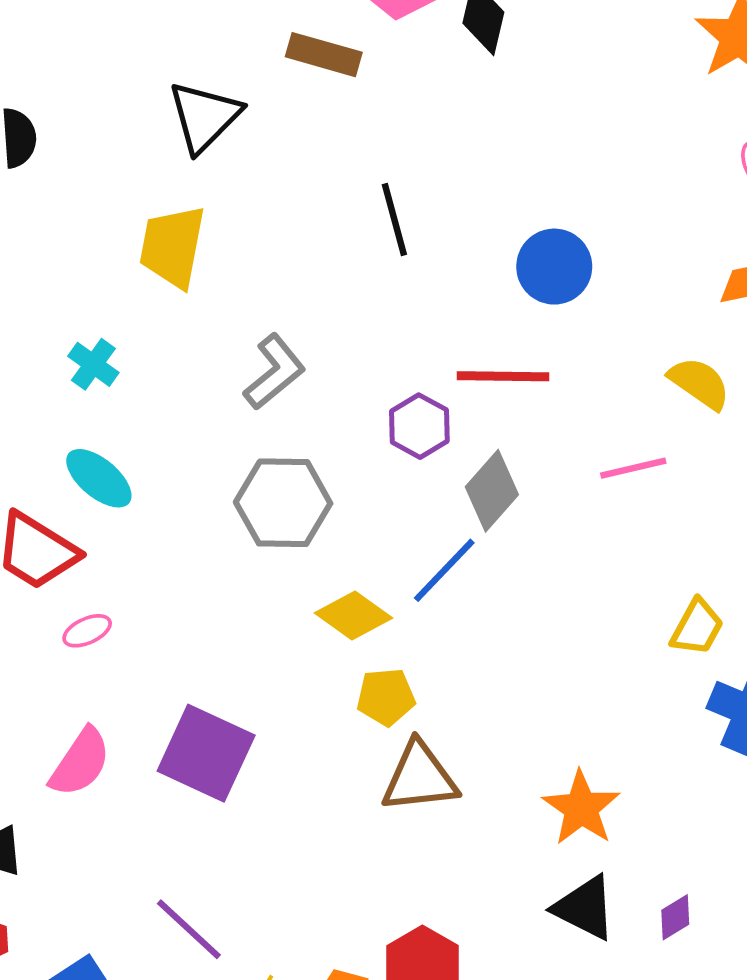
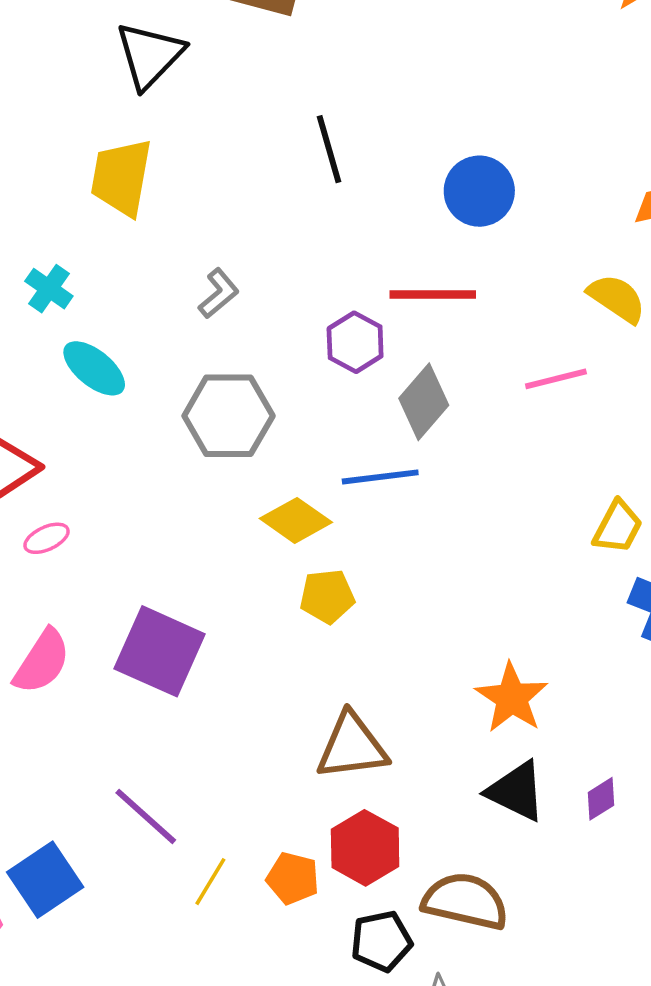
gray L-shape: (274, 372) -> (219, 293), size x0.7
cyan ellipse: (99, 478) -> (94, 368), moved
blue line: (444, 570) -> (380, 477), turned 40
brown triangle: (420, 777) -> (352, 746), moved

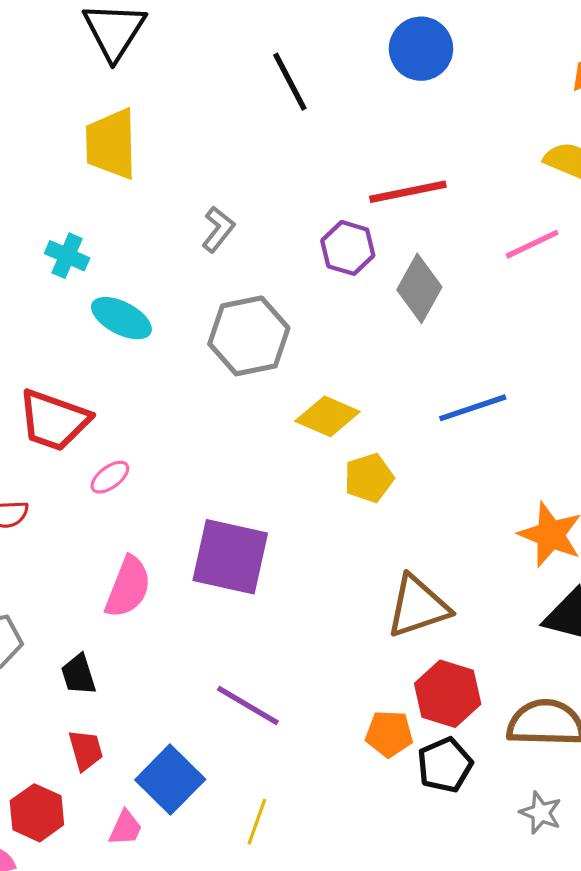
blue circle: (479, 191) -> (421, 49), moved
blue line: (380, 477) -> (473, 408), moved
yellow line: (210, 882) -> (257, 822), moved
black pentagon: (381, 941) -> (445, 765), moved

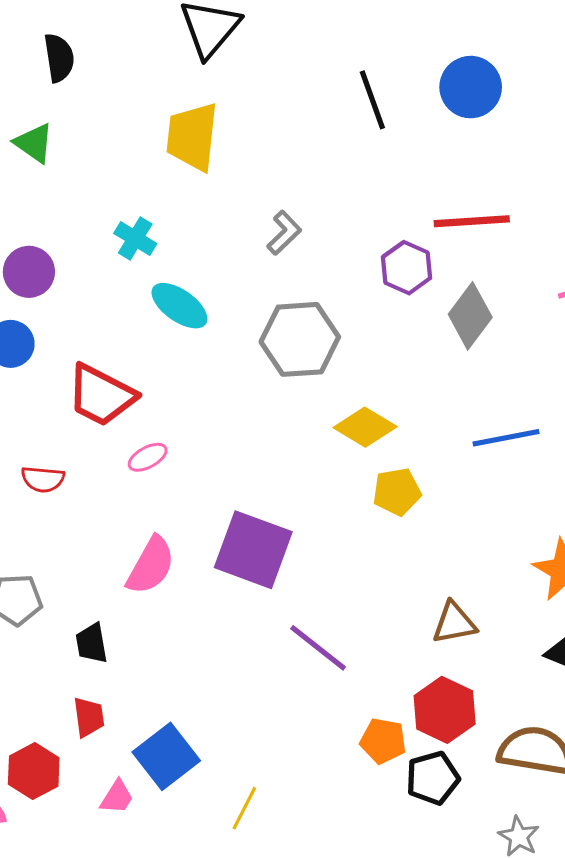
blue circle: (421, 49) -> (471, 87), moved
brown triangle: (418, 606) -> (454, 623), moved, size x0.7
purple line: (248, 706) -> (318, 648), moved

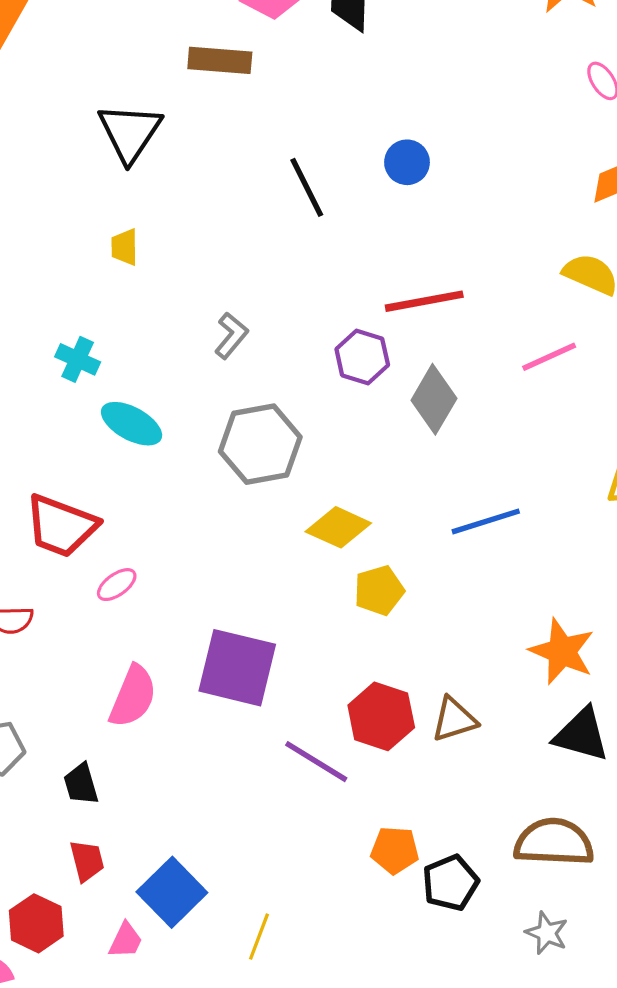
blue circle: (471, 87) -> (407, 162), size x0.7
yellow trapezoid: (192, 137) -> (124, 247), size x0.5
red hexagon: (445, 710) -> (381, 716), moved

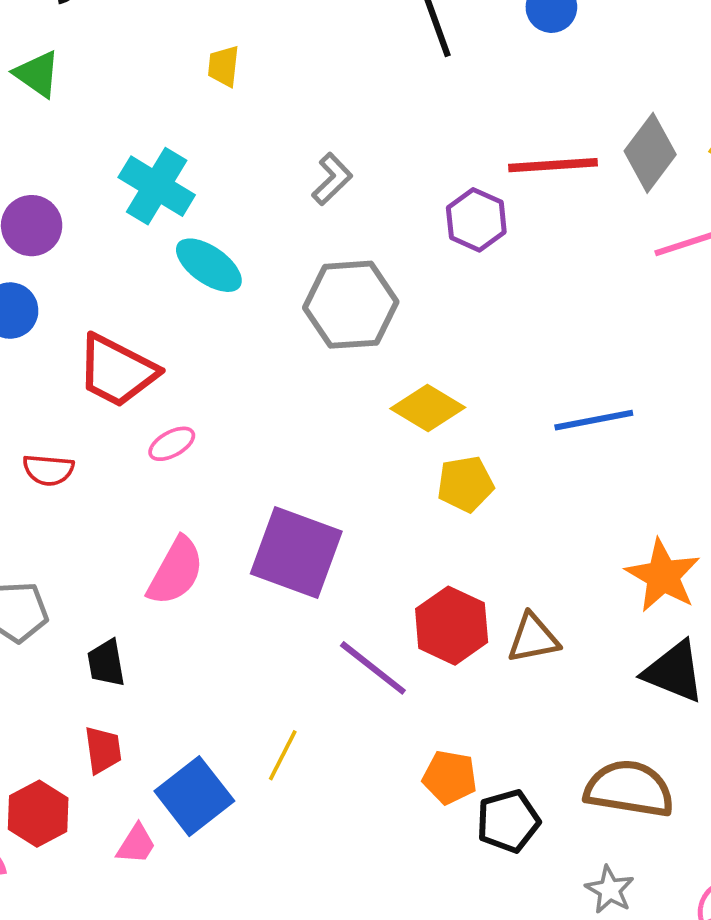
cyan cross: (78, 359) -> (157, 186), size x1.5
gray diamond: (434, 399) -> (650, 153), moved
yellow line: (259, 937) -> (283, 755), moved

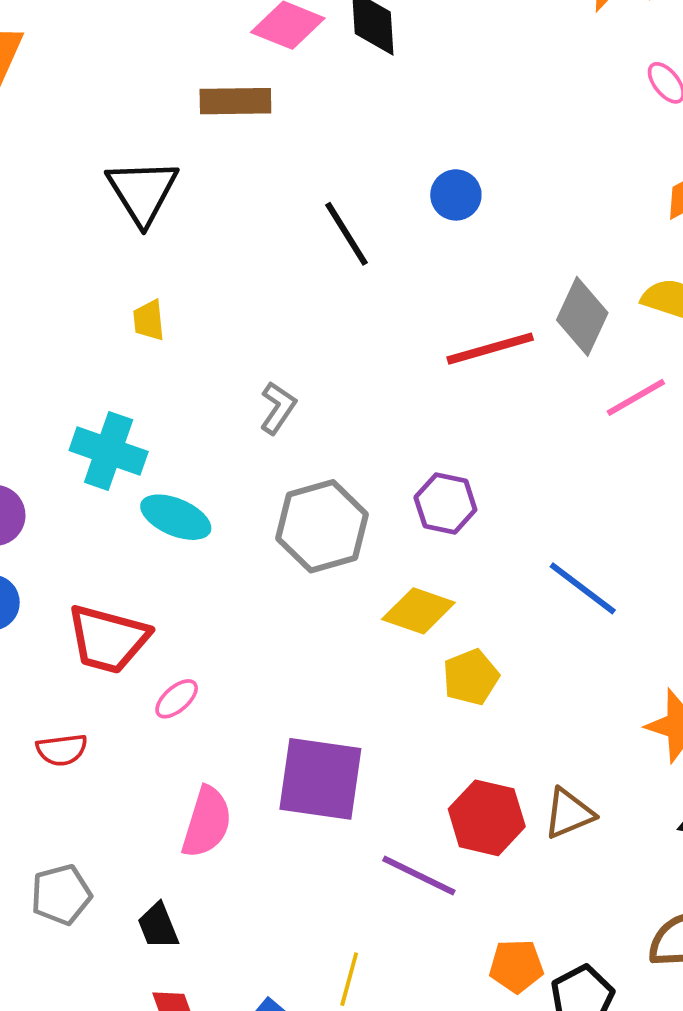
purple hexagon: (476, 220) -> (445, 504), moved
blue line: (594, 420) -> (583, 588), turned 60

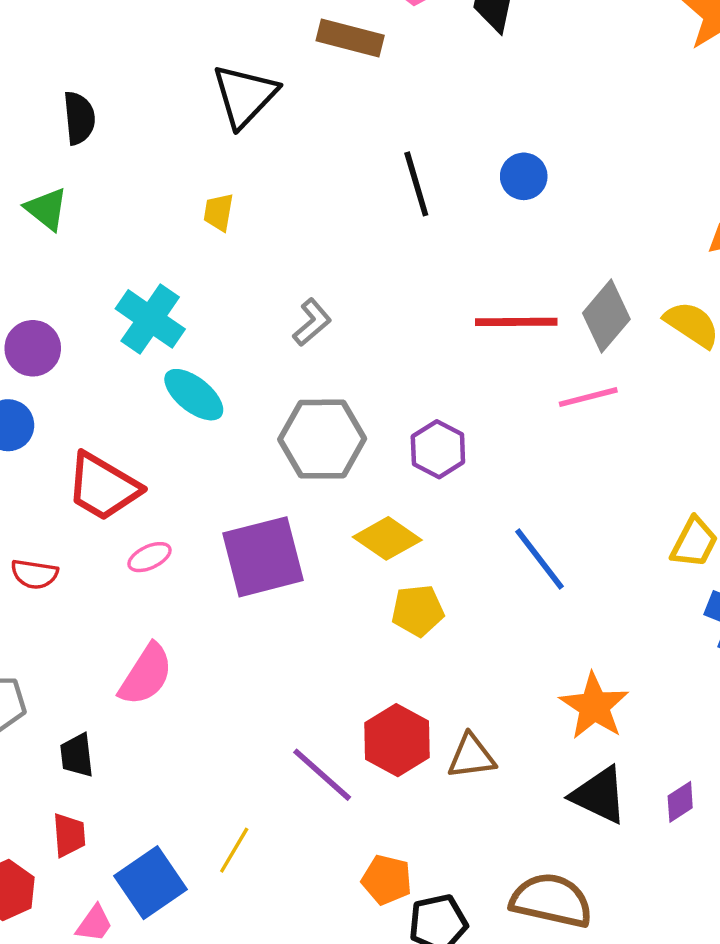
pink line: (636, 397) -> (588, 397), moved
purple square: (320, 779) -> (263, 557), moved, turned -38

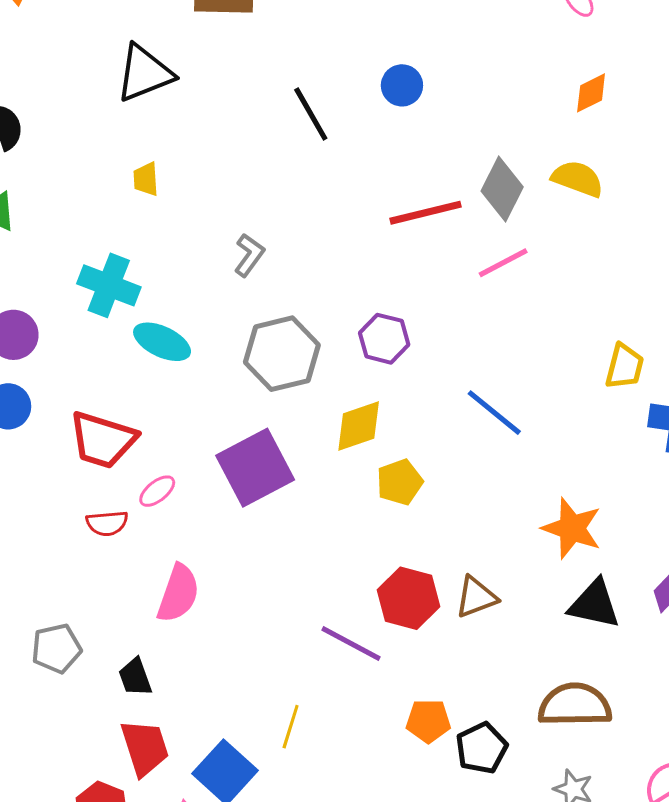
black triangle: (245, 96) -> (144, 73), turned 38
yellow diamond: (387, 538) -> (359, 426), turned -40
red semicircle: (34, 574) -> (107, 523), moved
red trapezoid: (69, 835) -> (145, 748), size x1.5

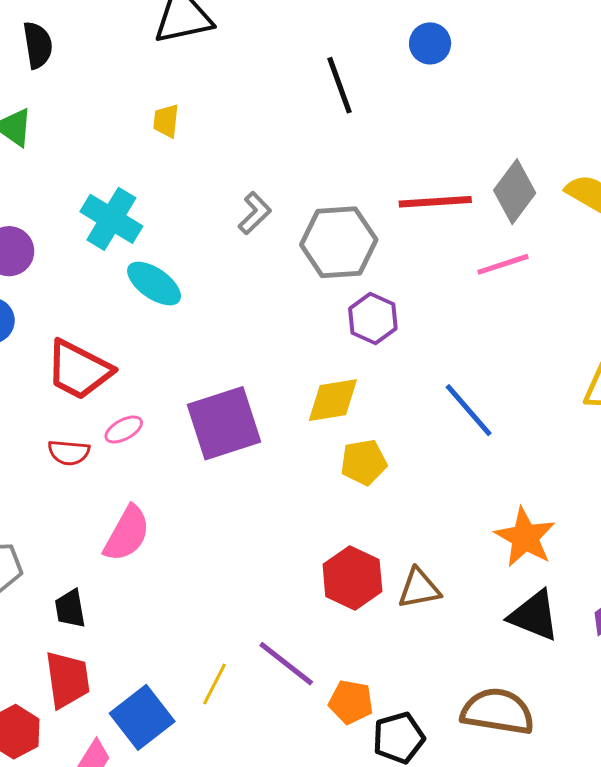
blue circle: (402, 85) -> (430, 43), moved
gray hexagon: (282, 354) -> (339, 242), moved
purple line: (351, 644) -> (286, 664), moved

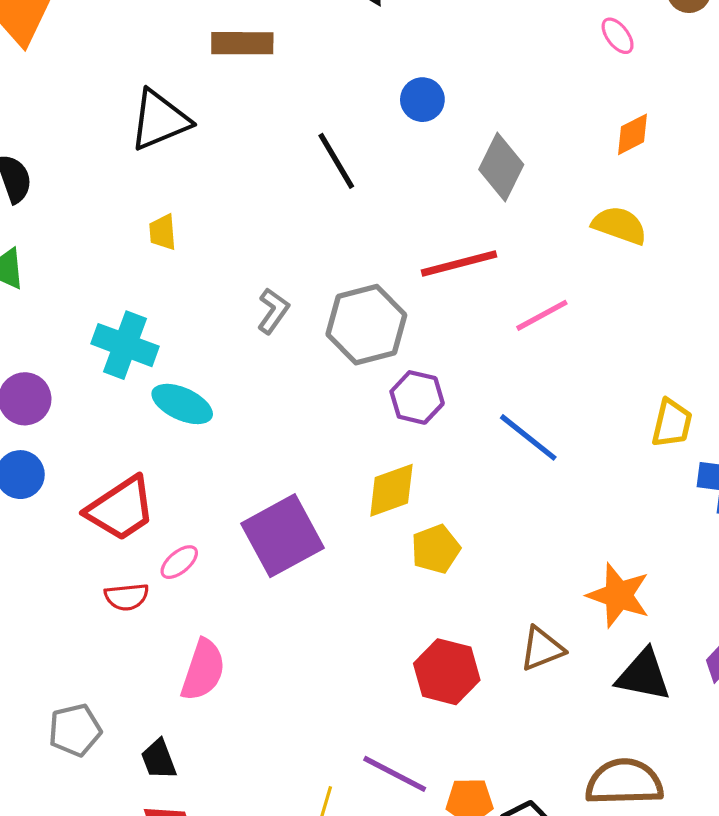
gray diamond: (515, 192) -> (501, 167), moved
red trapezoid: (79, 370) -> (121, 509), turned -50
blue line: (469, 410) -> (528, 437), moved
brown triangle: (419, 588) -> (542, 649), moved

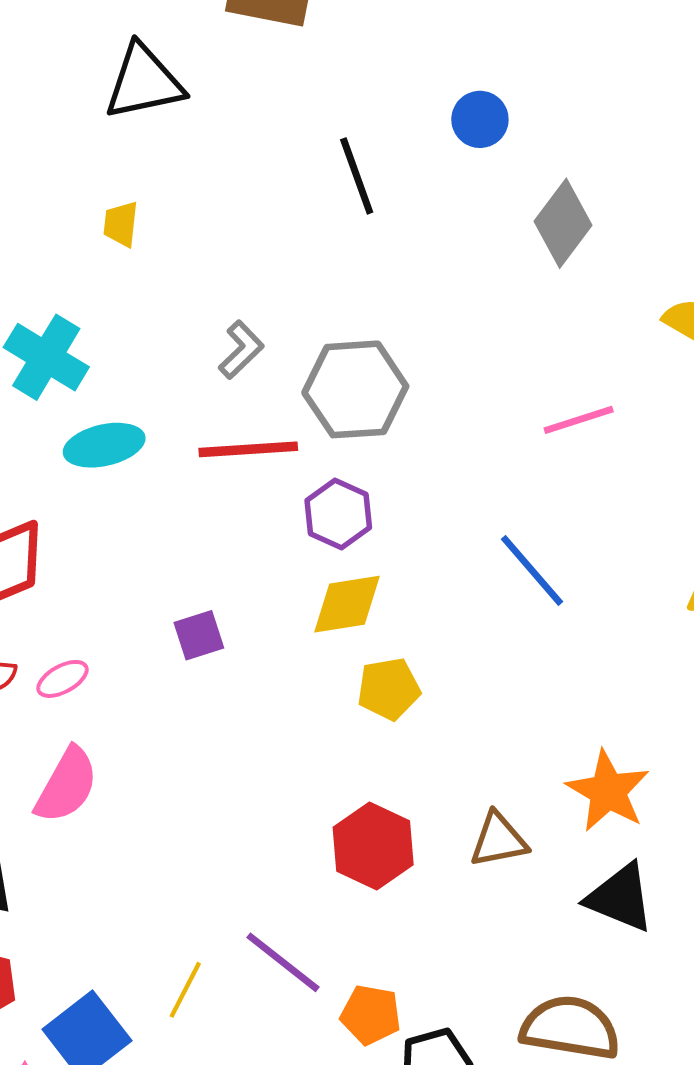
red line: (459, 263) -> (248, 449), moved
purple hexagon: (417, 397) -> (338, 514), moved
cyan ellipse: (182, 404) -> (104, 445), turned -48
purple square: (283, 536) -> (199, 635), size x0.5
pink ellipse: (179, 562) -> (62, 679), moved

